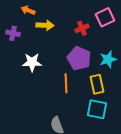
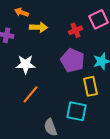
orange line: (66, 83) -> (30, 94), moved, turned 42
cyan square: (97, 109) -> (76, 111), moved

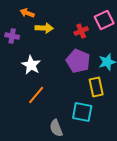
white star: (26, 64) -> (31, 65), turned 30

